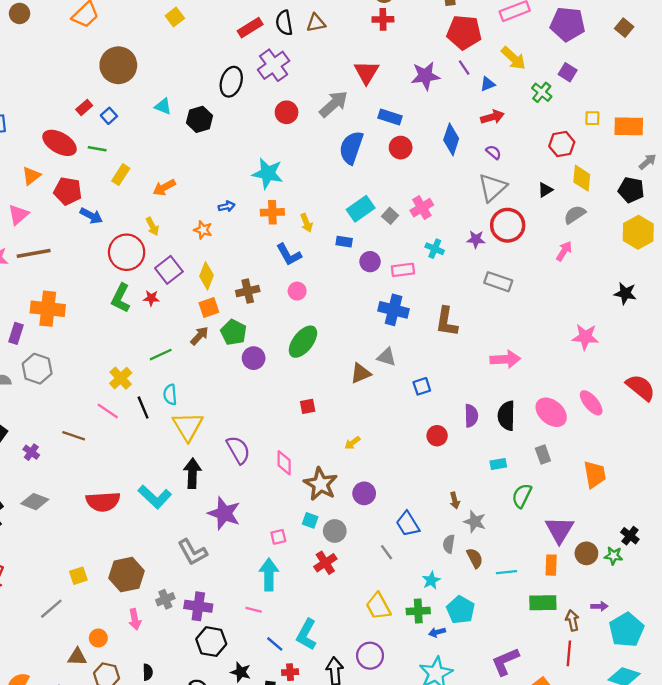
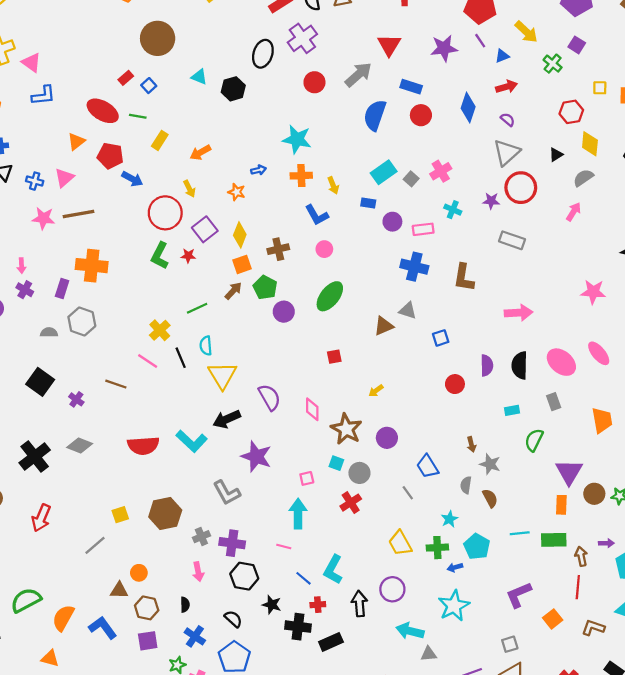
black arrow: (192, 473) -> (227, 419), turned -116
cyan line: (506, 572) -> (520, 533), moved
pink arrow: (135, 619) -> (198, 572), moved

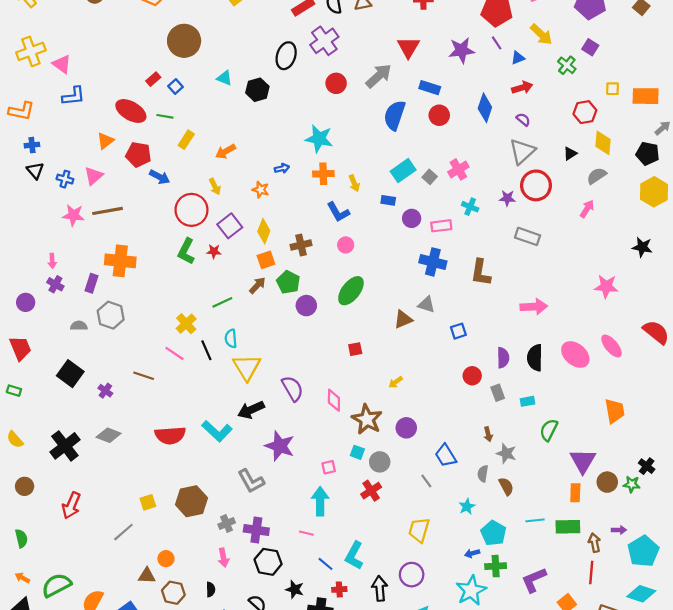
gray rectangle: (554, 402) -> (498, 393), moved
yellow trapezoid: (400, 543) -> (419, 530), turned 45
green cross: (437, 548) -> (496, 566), moved

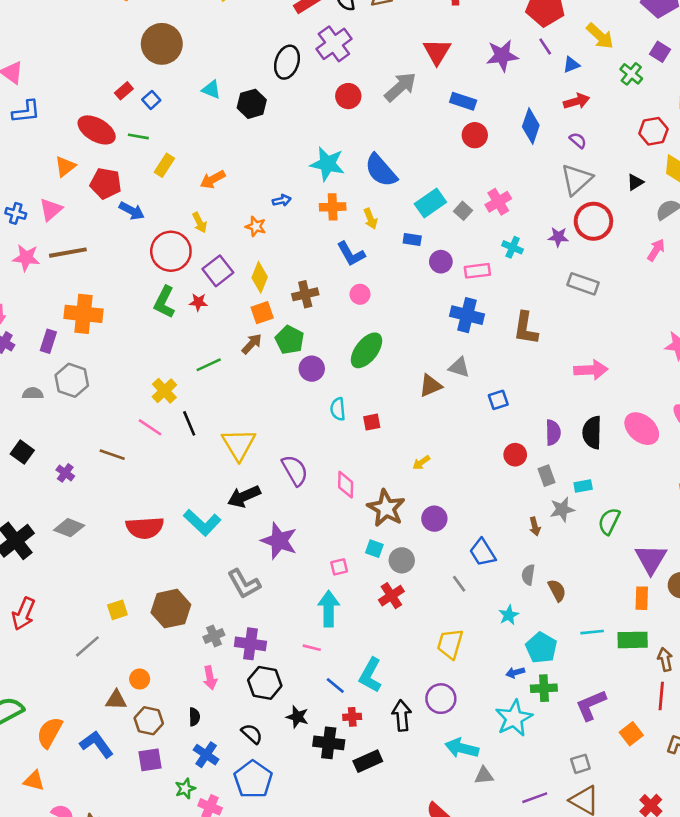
blue semicircle: (395, 115) -> (381, 170), moved, turned -60
cyan semicircle: (231, 339) -> (338, 409), moved
black square: (70, 374) -> (22, 452), size x0.7
gray star: (506, 453) -> (562, 509), moved, turned -30

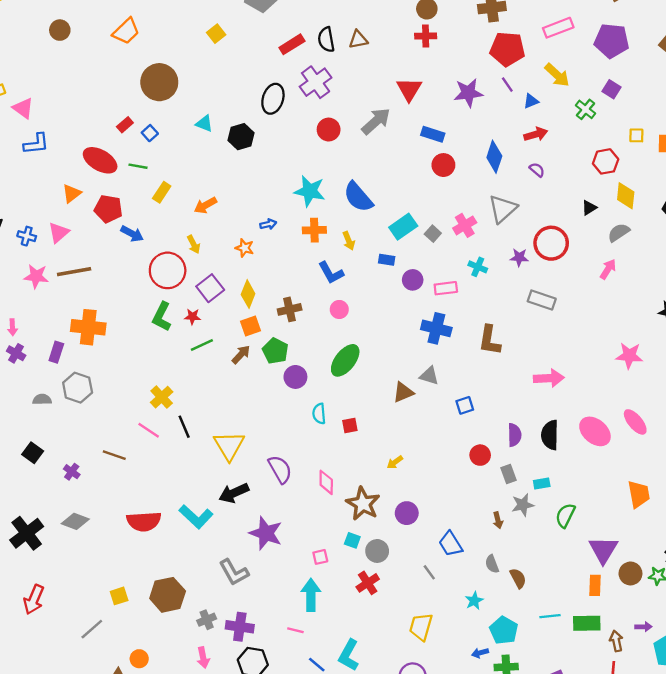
gray triangle: (577, 180) -> (503, 209), moved
green line: (209, 365) -> (202, 345), moved
gray semicircle: (528, 575) -> (492, 564), turned -30

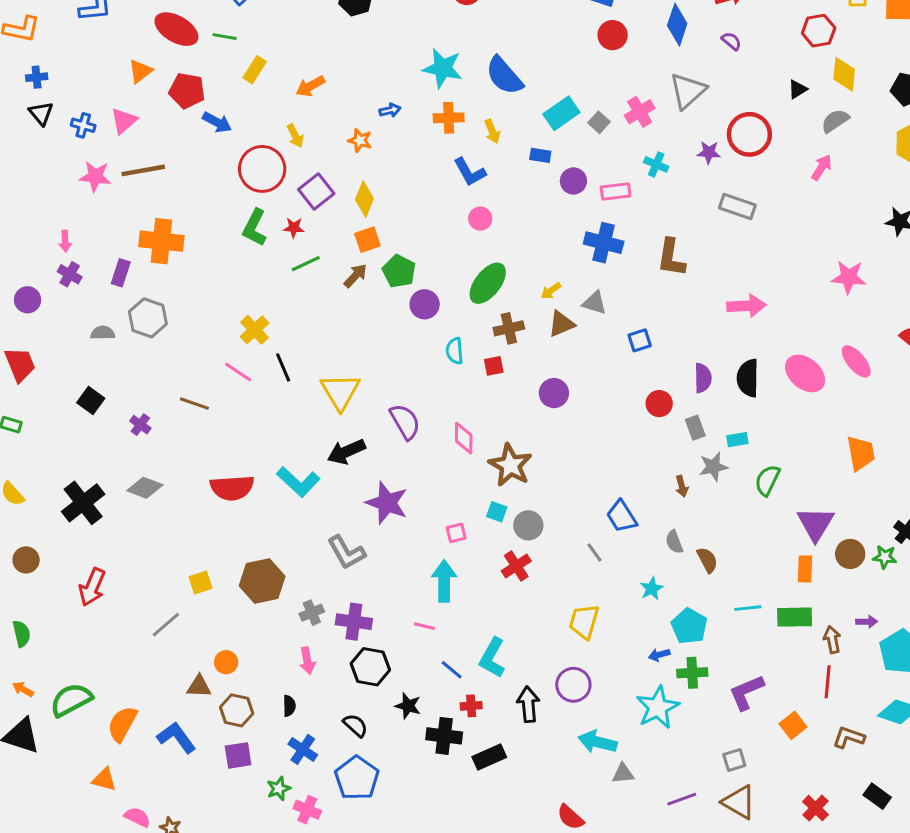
brown cross: (290, 309) -> (509, 328), moved
yellow arrow: (395, 462) -> (551, 291), moved
purple circle: (407, 513) -> (554, 393), moved

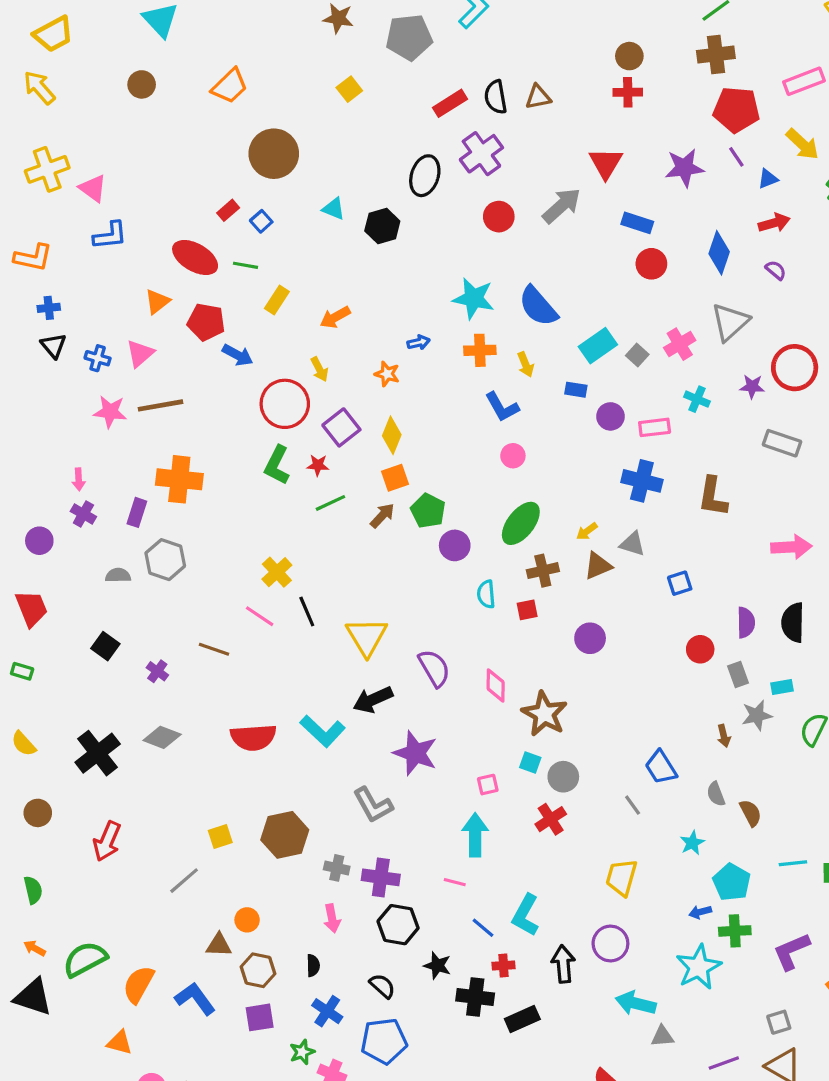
gray cross: (312, 613) -> (337, 868), turned 35
blue pentagon: (357, 778) -> (384, 1041), turned 30

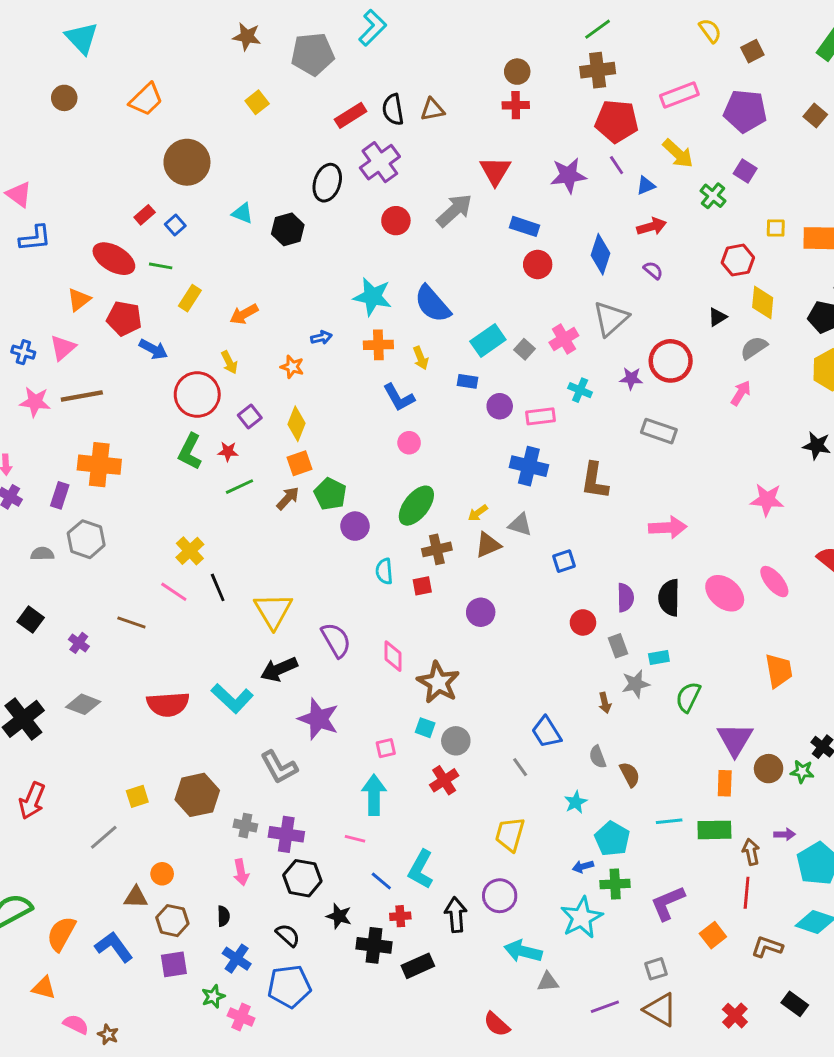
purple square: (341, 427) -> (250, 416), size x0.7

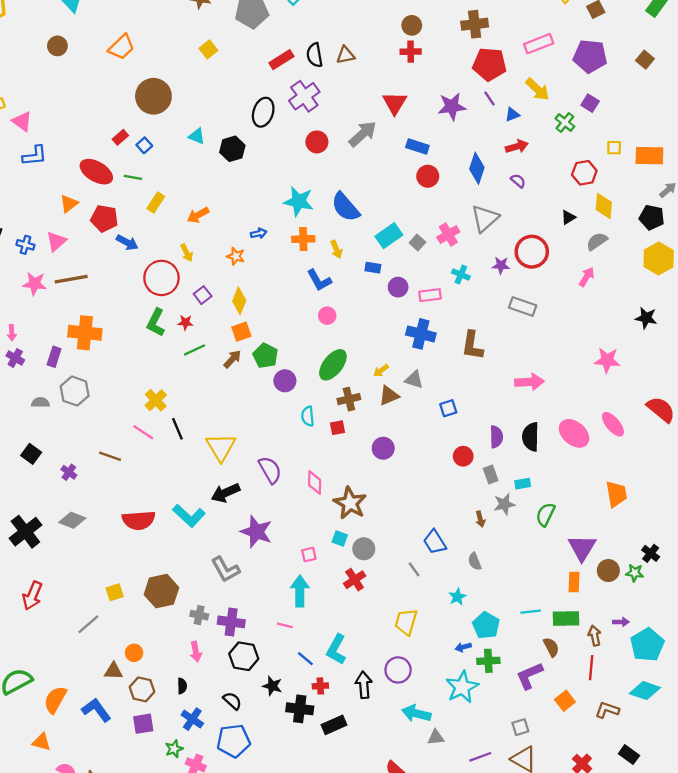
brown semicircle: (630, 774) -> (551, 647), moved

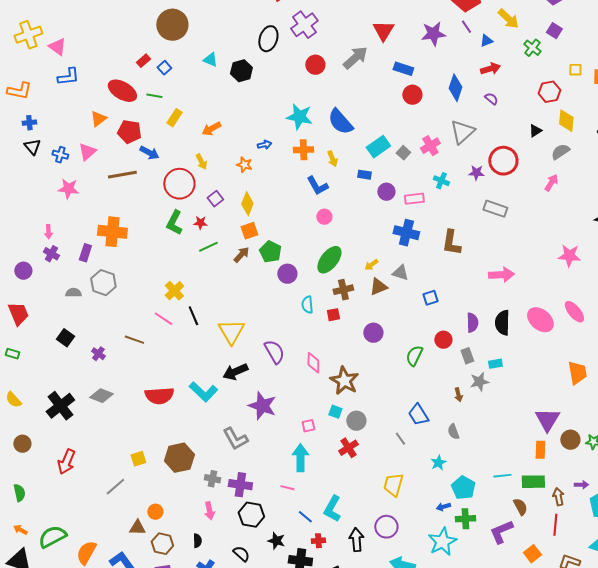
brown line: (71, 279) -> (122, 175), moved
green semicircle: (545, 515) -> (414, 356), moved

